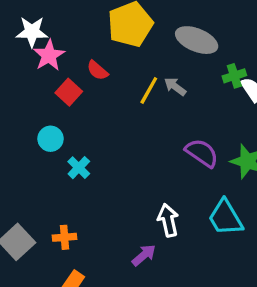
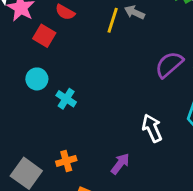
purple semicircle: (202, 153) -> (169, 65), turned -64
purple arrow: (144, 255) -> (120, 164), moved

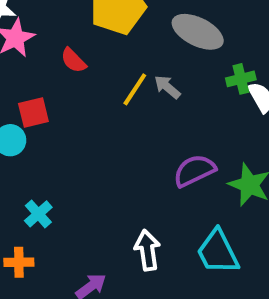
red square: (44, 36) -> (33, 113), moved, turned 30
cyan cross: (66, 99) -> (38, 214), moved

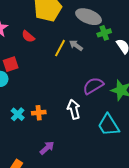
green cross: (241, 79) -> (104, 33), moved
white arrow: (147, 250) -> (74, 109), moved
orange cross: (19, 262) -> (39, 113), moved

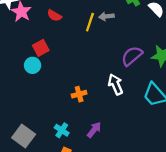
gray arrow: (76, 45) -> (106, 16), turned -32
cyan cross: (18, 114) -> (62, 130), moved

